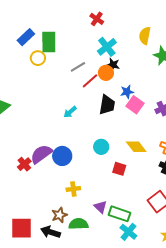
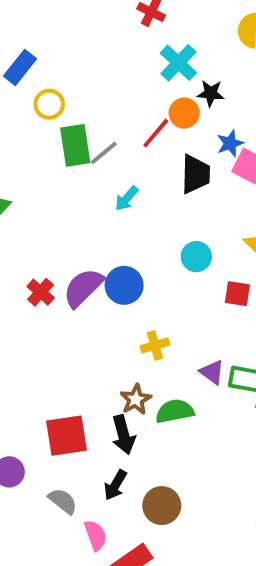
green rectangle: (49, 42) -> (75, 145), moved
black star: (113, 65) -> (211, 93), moved
gray line: (78, 67) -> (104, 153), moved
red cross: (24, 164) -> (41, 292), moved
black arrow: (50, 232) -> (123, 435), turned -114

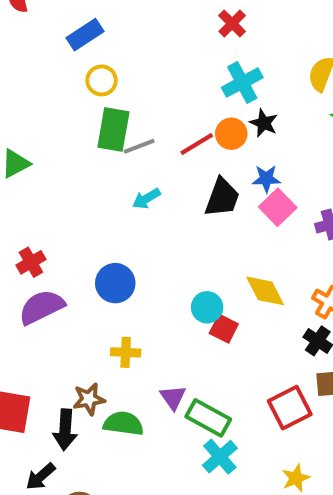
cyan circle: (196, 257) -> (207, 307), moved
purple semicircle: (83, 288) -> (42, 307), moved

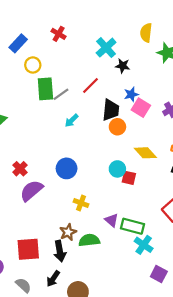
red cross: (232, 23) -> (59, 34), moved
orange circle: (231, 134) -> (117, 127), moved
yellow cross: (126, 352) -> (81, 203), turned 32

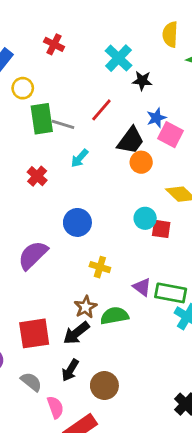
gray line: (61, 94) -> (63, 124), turned 56
black trapezoid: (111, 110) -> (131, 141), turned 35
red cross: (20, 169) -> (37, 176), moved
black arrow: (60, 251) -> (76, 333), turned 66

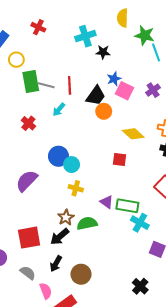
cyan cross: (119, 58) -> (85, 36), turned 30
red line: (101, 110) -> (70, 85), moved, turned -42
cyan circle: (145, 218) -> (72, 165), moved

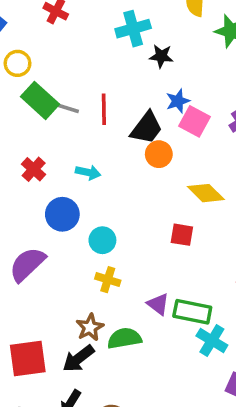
green rectangle: (31, 82) -> (40, 100), turned -40
cyan arrow: (59, 110) -> (88, 172), moved, turned -120
blue circle: (58, 156) -> (62, 214), moved

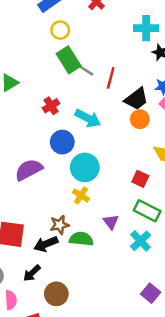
cyan arrow: (88, 172) -> (88, 118), size x1.5
cyan circle: (102, 240) -> (85, 167), size x1.5
green rectangle: (192, 312) -> (147, 211), moved
cyan cross: (212, 340) -> (141, 241), moved

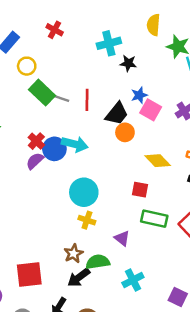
blue circle: (62, 142) -> (54, 149), moved
purple semicircle: (29, 170) -> (35, 161), moved, size x0.7
cyan cross: (141, 241) -> (133, 280), moved, turned 30
black arrow: (46, 244) -> (79, 277), moved

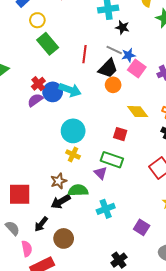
gray line: (60, 98) -> (114, 50), moved
green rectangle: (154, 219) -> (112, 160), moved

